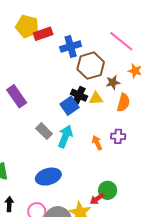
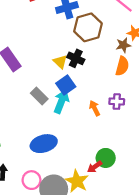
brown star: (113, 82) -> (123, 45), moved
yellow triangle: (96, 98) -> (60, 62), moved, turned 48
blue square: (69, 106) -> (66, 85), moved

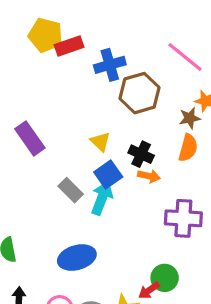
black cross: (76, 58) -> (141, 154), moved
purple cross: (117, 102) -> (183, 218), moved, size x1.6
orange arrow: (95, 108) -> (149, 176), moved, turned 128

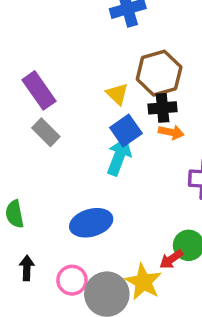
brown hexagon: (140, 93) -> (159, 73), moved
black cross: (141, 154) -> (162, 108), turned -30
gray rectangle: (71, 190) -> (46, 132), moved

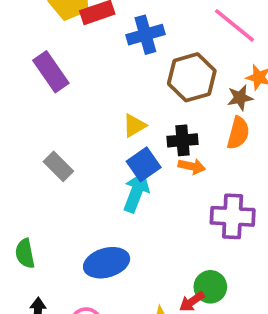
brown hexagon: (159, 73) -> (192, 77), moved
purple rectangle: (39, 90) -> (51, 72), moved
yellow triangle: (117, 94) -> (134, 126), turned 45

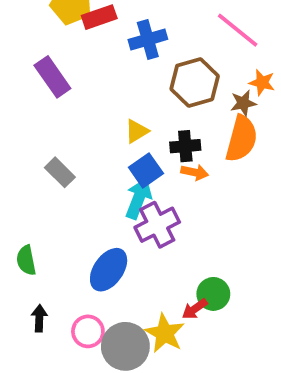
orange semicircle: (238, 133) -> (241, 139), size x1.4
purple cross: (233, 216) -> (157, 225), moved, turned -30
blue ellipse: (107, 263) -> (109, 270), turned -39

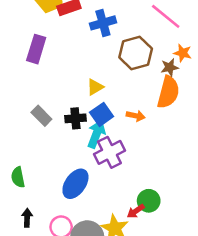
purple rectangle: (52, 77) -> (36, 49), turned 52
black cross: (185, 146) -> (75, 118), moved

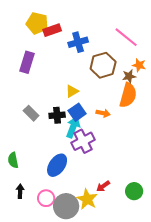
green circle: (149, 201) -> (134, 191), moved

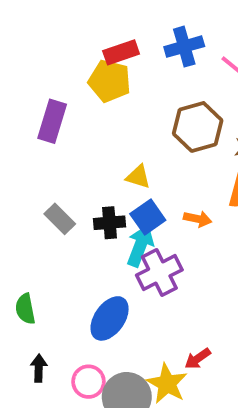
yellow pentagon: (37, 23) -> (110, 81), moved
red rectangle: (52, 30) -> (121, 52), moved
blue cross: (78, 42) -> (184, 47), moved
yellow triangle: (72, 91) -> (138, 177), turned 48

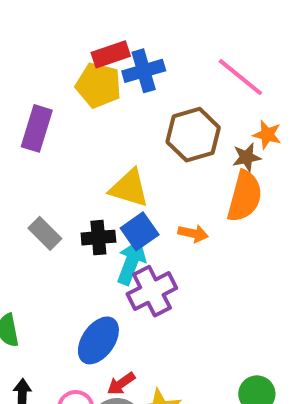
blue cross: (184, 47) -> (144, 71), moved
yellow triangle: (138, 177) -> (129, 188), size x1.5
red arrow: (198, 359) -> (121, 384), moved

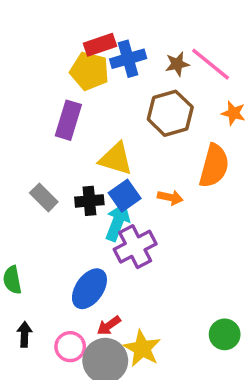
purple rectangle: (37, 128) -> (68, 120), moved
brown star: (247, 157) -> (177, 64), moved

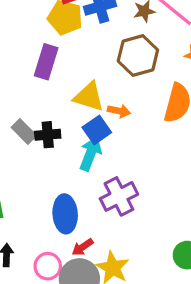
orange arrow: (170, 197) -> (119, 111), moved
black cross: (89, 201) -> (48, 135), moved
purple cross: (135, 247) -> (119, 196), moved
blue ellipse: (89, 289) -> (65, 214), turned -39

